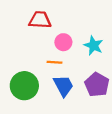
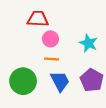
pink circle: (63, 42) -> (50, 39), moved

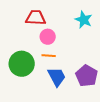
cyan star: (89, 43) -> (84, 20), moved
green circle: (23, 81) -> (22, 64), moved

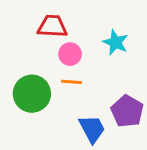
cyan star: (84, 20) -> (115, 42), moved
blue trapezoid: (57, 77) -> (92, 129), moved

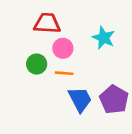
green circle: (32, 94) -> (37, 64), moved, size x0.6
blue trapezoid: (92, 129) -> (80, 99), moved

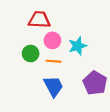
cyan star: (104, 38) -> (78, 46), moved, turned 30
blue trapezoid: (80, 99) -> (54, 86), moved

